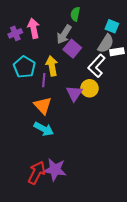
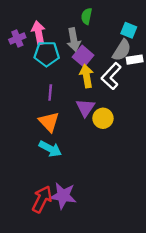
gray arrow: (64, 34) -> (74, 40), turned -42
yellow arrow: (52, 66) -> (87, 76), moved
cyan pentagon: (24, 67) -> (47, 54), moved, turned -30
yellow circle: (89, 88) -> (103, 118), moved

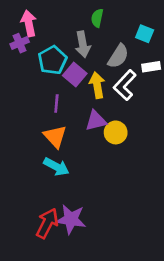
pink arrow: (38, 33) -> (29, 23), moved
gray semicircle: (122, 50) -> (118, 56), moved
cyan pentagon: (47, 54) -> (52, 60), turned -30
purple square: (83, 56) -> (75, 75), moved
purple triangle: (85, 108) -> (96, 121), turned 42

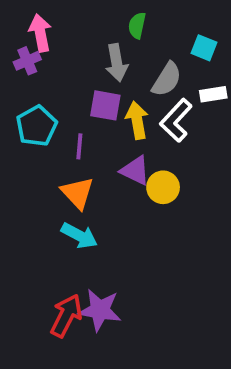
cyan pentagon: (52, 60) -> (37, 126), moved
purple square: (75, 75) -> (105, 105), turned -30
purple triangle: (96, 121) -> (135, 171), turned 40

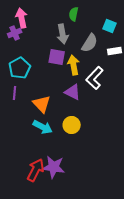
white L-shape: (176, 120) -> (95, 78), moved
purple line: (79, 146) -> (15, 93), moved
yellow circle: (163, 187) -> (72, 125), moved

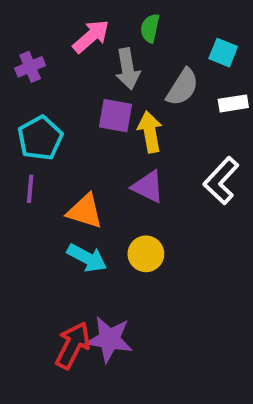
pink arrow: (22, 18) -> (91, 36), moved, turned 60
white L-shape: (95, 78) -> (221, 181), moved
orange triangle: (42, 104) -> (85, 211), turned -30

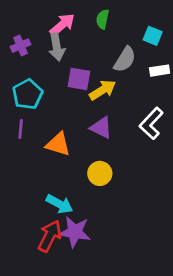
gray arrow: (128, 69) -> (57, 47), moved
yellow arrow: (150, 132) -> (103, 90), turned 68
cyan arrow: (87, 258) -> (59, 204), moved

